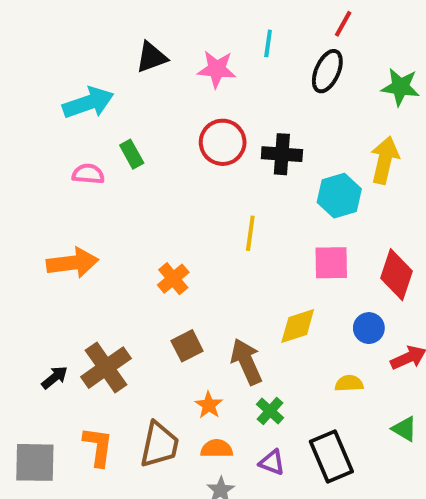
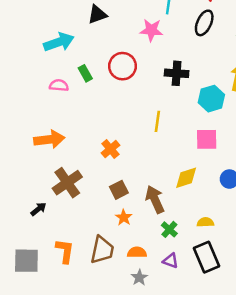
pink star: (217, 69) -> (151, 30), moved
red circle: (223, 142) -> (123, 66), moved
brown cross: (106, 368) -> (67, 183), moved
yellow semicircle: (349, 383) -> (205, 222), moved
orange star: (209, 405) -> (124, 217), moved

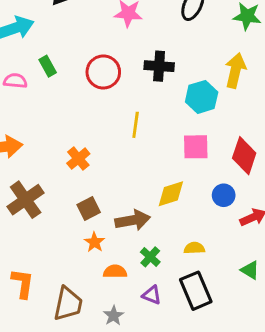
red circle: (123, 66) -> (103, 72), moved
brown arrow: (155, 199) -> (133, 220), turned 104
brown trapezoid: (102, 250) -> (68, 304), moved
orange semicircle: (137, 252) -> (115, 272), moved

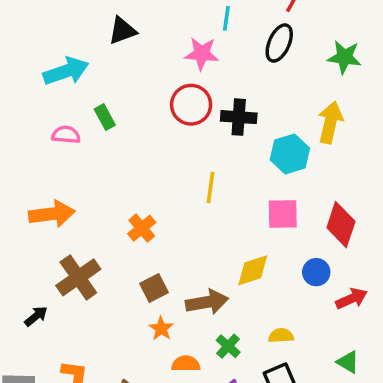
red circle: (103, 72) -> (191, 105), moved

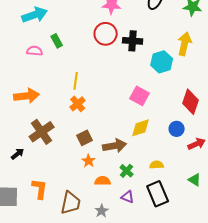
yellow line: (210, 188) -> (76, 81), moved
pink square: (283, 214) -> (140, 96), moved, turned 30

